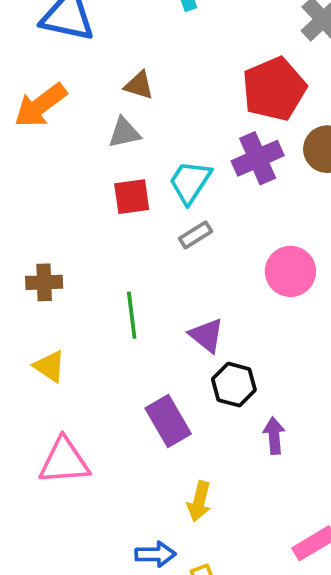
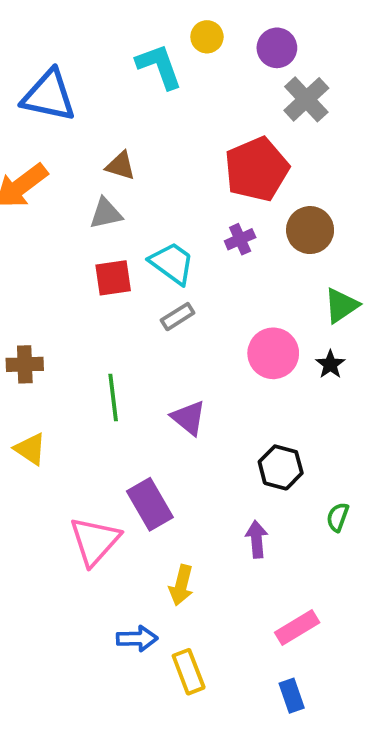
purple cross: (258, 158) -> (240, 239), size x0.6
cyan trapezoid: (190, 182) -> (172, 263), turned 93
black hexagon: (234, 385) -> (281, 467), moved
purple arrow: (274, 436) -> (257, 539), moved
pink triangle: (64, 461) -> (95, 541), moved, turned -44

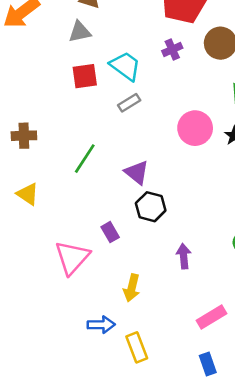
green line: (113, 397) -> (85, 159), turned 40
black hexagon: (281, 467) -> (151, 207), moved
purple rectangle: (150, 504) -> (110, 232), size x0.6

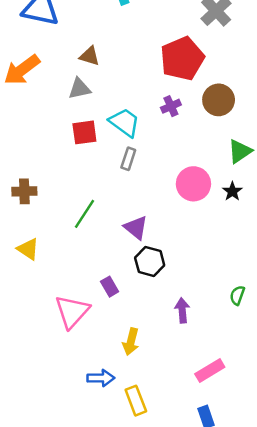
gray rectangle: (129, 103) -> (128, 159), turned -40

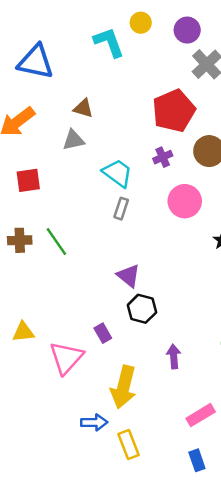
red square: (84, 132) -> (28, 180), moved
pink circle: (193, 184) -> (185, 201), moved
green line: (84, 214) -> (56, 242), moved, turned -68
yellow triangle: (28, 249) -> (23, 332), moved, turned -40
yellow arrow: (131, 342) -> (124, 387), size x1.6

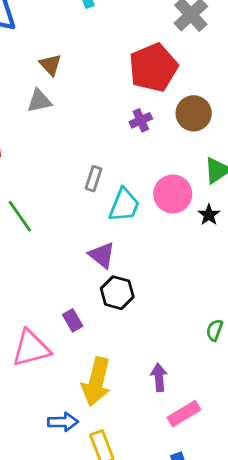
brown triangle: (83, 108) -> (50, 65), turned 30
cyan trapezoid: (117, 173) -> (124, 205), moved, turned 76
pink circle: (185, 201) -> (173, 194), moved
purple arrow: (174, 356) -> (159, 377), moved
pink triangle: (66, 358) -> (31, 348), turned 33

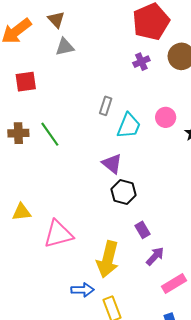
brown triangle: (50, 65) -> (56, 20), moved
pink circle: (173, 194) -> (166, 117), size x0.7
purple rectangle: (73, 320) -> (142, 230), moved
purple arrow: (159, 377) -> (155, 256), turned 48

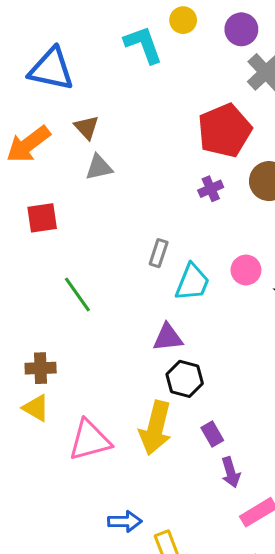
brown cross: (18, 133) -> (41, 368), moved
purple triangle: (112, 164) -> (168, 337), turned -45
yellow triangle: (22, 212) -> (36, 408), turned 36
purple arrow: (155, 256) -> (231, 472), turned 120
yellow arrow: (108, 259) -> (156, 428), moved

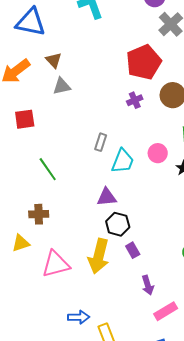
brown cross: (41, 368) -> (39, 214), moved
yellow triangle: (36, 408) -> (21, 243), turned -48
purple rectangle: (212, 434) -> (133, 250), moved

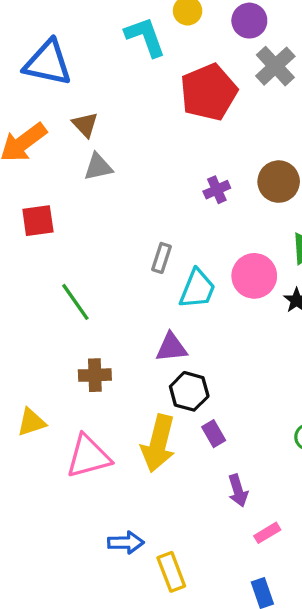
red pentagon: (144, 62) -> (209, 92), moved
pink circle: (158, 153) -> (254, 276), size x1.4
brown cross: (39, 214) -> (95, 375), moved
pink rectangle: (166, 311) -> (267, 533), size x0.7

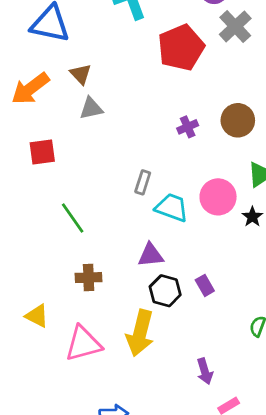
cyan trapezoid: (197, 289) -> (172, 207), turned -92
yellow triangle: (31, 422) -> (37, 316), turned 45
purple rectangle: (214, 434) -> (205, 285), moved

